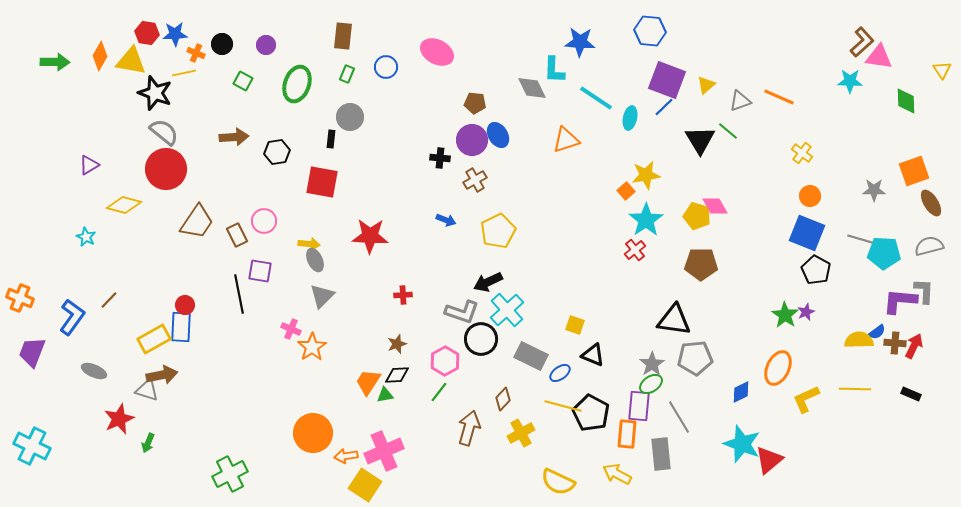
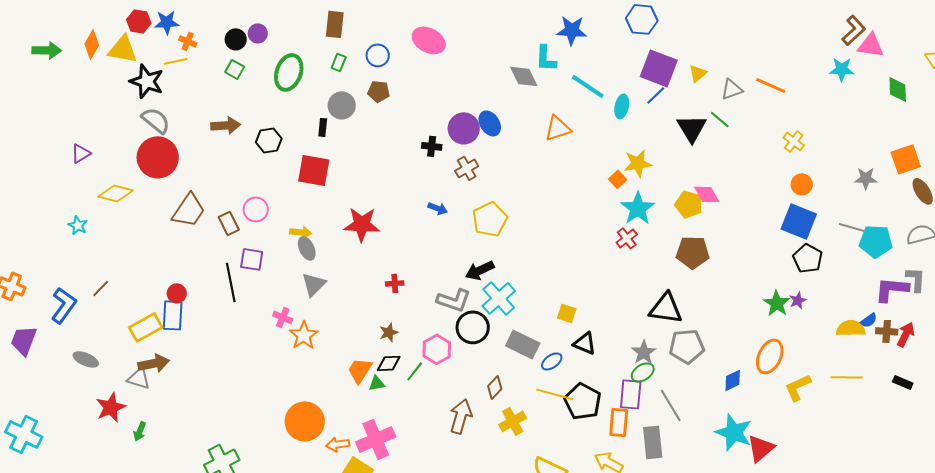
black circle: (222, 44) -> (236, 39), moved
brown pentagon: (475, 103) -> (379, 91), moved
green line: (439, 392) -> (415, 371), moved

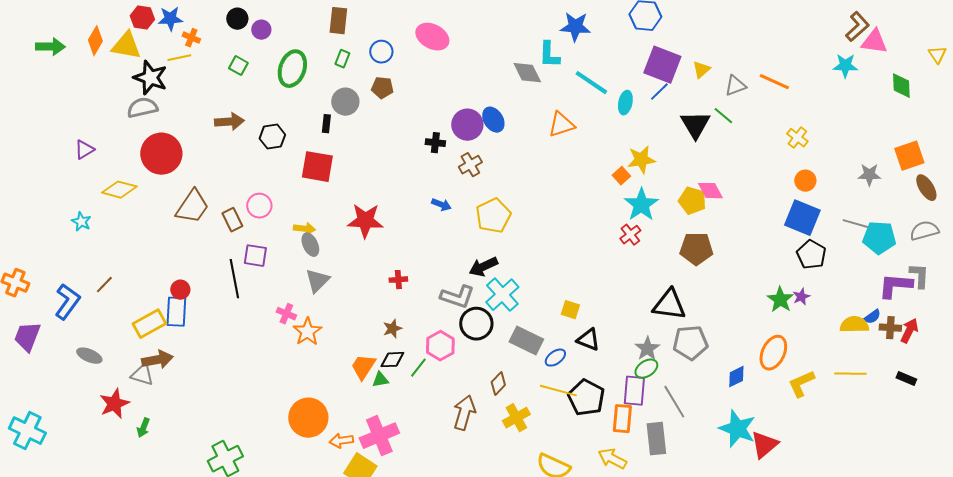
black circle: (236, 39) -> (237, 19), moved
gray semicircle: (156, 120) -> (142, 108), moved, turned -52

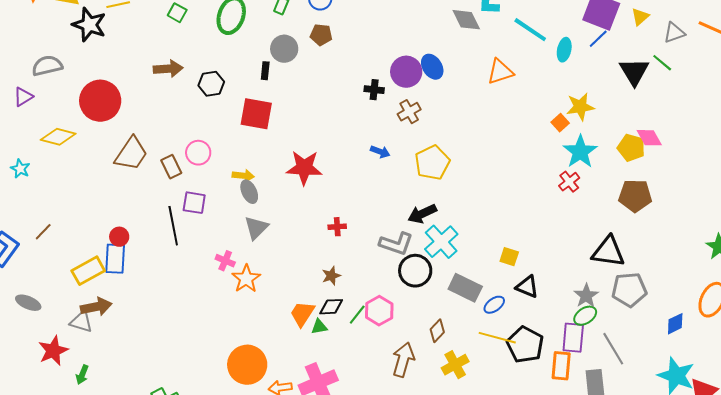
gray semicircle: (142, 108) -> (47, 66), moved
pink hexagon: (440, 346) -> (379, 311), moved

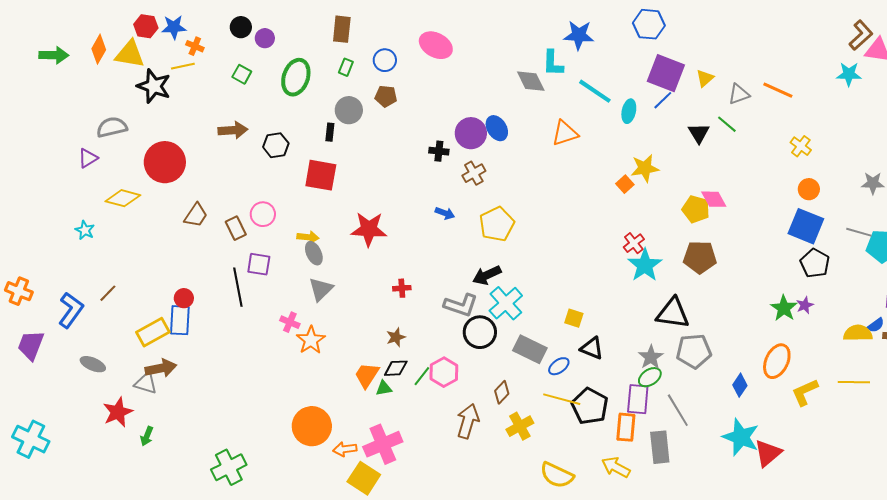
black triangle: (634, 72) -> (699, 133), size x0.7
cyan star: (580, 152) -> (645, 265), moved
brown trapezoid: (131, 154) -> (196, 215), size x0.7
blue diamond: (675, 324) -> (740, 385), turned -30

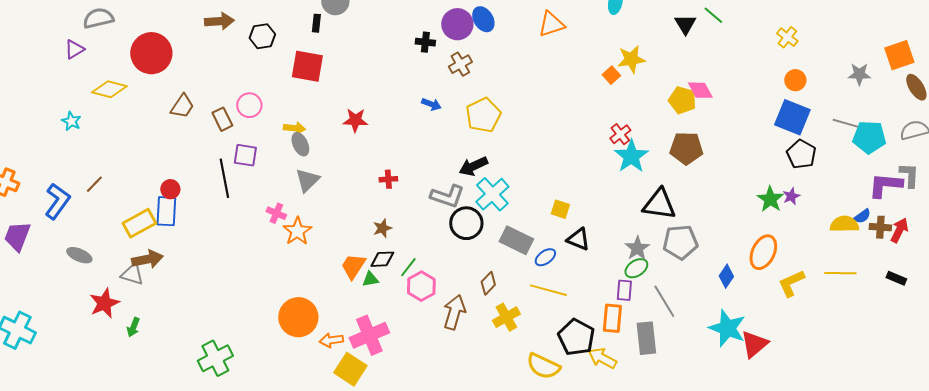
red star: (369, 229) -> (355, 120), size x0.7
pink hexagon: (444, 372) -> (421, 286), moved
purple rectangle: (638, 399) -> (624, 290), size x0.7
black pentagon: (590, 406) -> (576, 337), moved

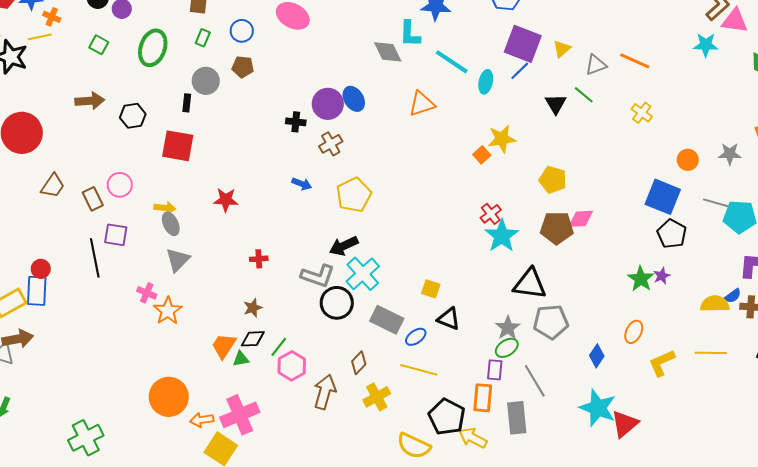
yellow cross: (787, 37) -> (642, 113), moved
orange circle: (795, 80) -> (688, 160), moved
pink diamond: (700, 90) -> (581, 219), moved, turned -64
orange ellipse: (763, 252) -> (634, 332), size x0.7

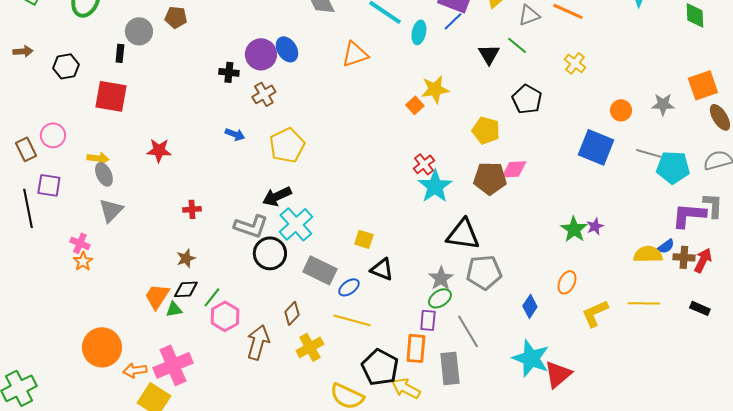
brown arrow: (90, 101) -> (23, 51), size x0.7
black pentagon: (672, 234) -> (527, 99), moved
orange star: (168, 311) -> (83, 261), moved, size x0.7

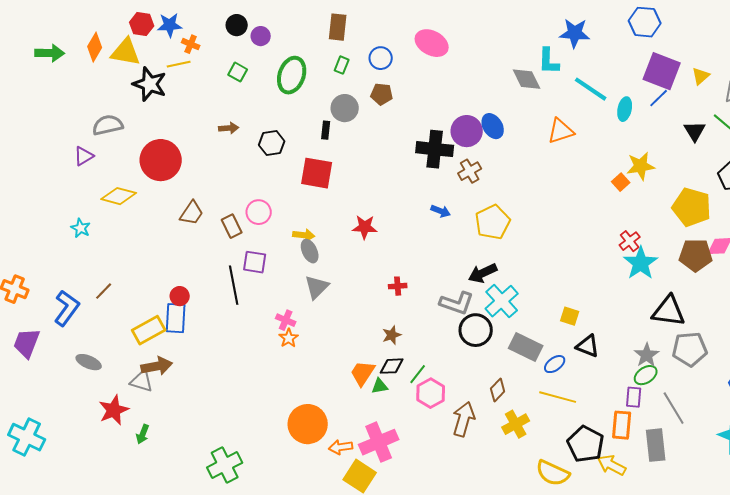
black cross: (229, 72) -> (435, 149), size x1.8
yellow pentagon: (486, 130) -> (692, 207), size x1.4

